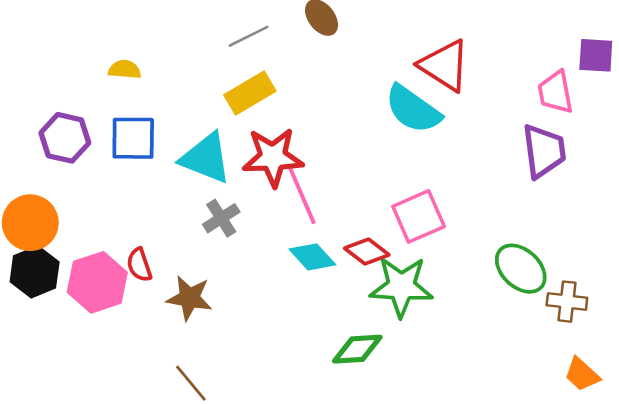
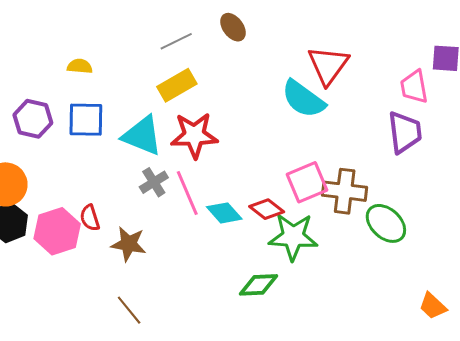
red triangle: (445, 65) -> (328, 65), turned 33
pink line: (302, 196) -> (187, 193), moved
brown cross: (567, 302) -> (345, 191), moved, size x1.4

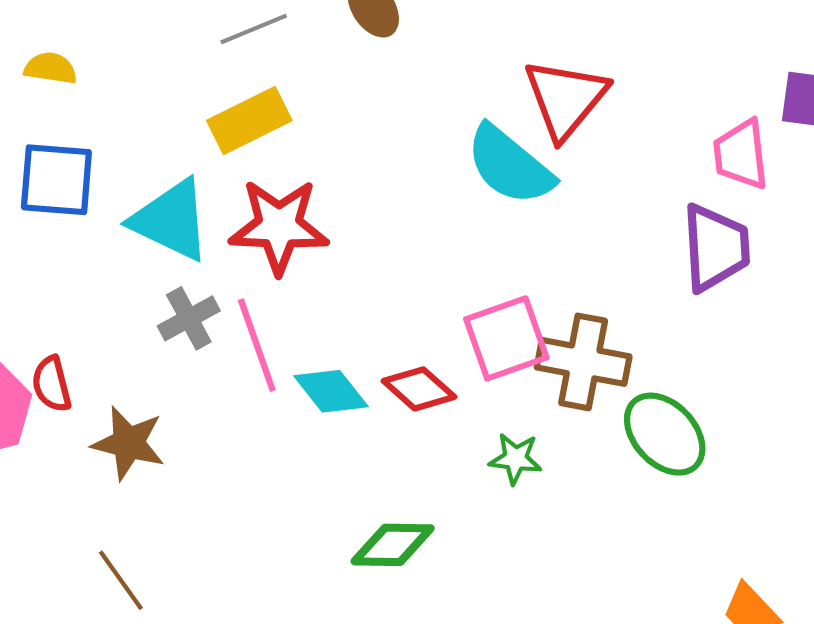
green star: (293, 237) -> (515, 459), moved, size x0.5

